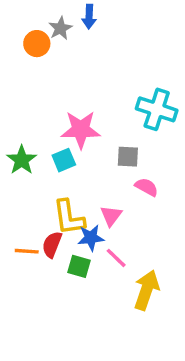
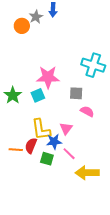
yellow arrow: (147, 290) -> (87, 173), turned -110

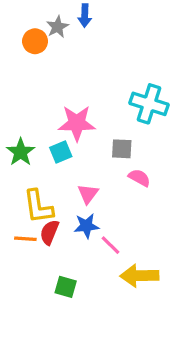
pink triangle: (66, 128) -> (88, 194), moved
yellow L-shape: (41, 130) -> (38, 207), moved
green square: (47, 159) -> (66, 287), moved

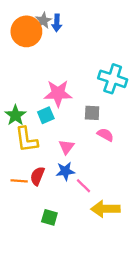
blue arrow: (85, 16) -> (57, 23), moved
orange circle: (35, 41) -> (26, 31), size x1.6
yellow L-shape: (38, 207) -> (26, 140), moved

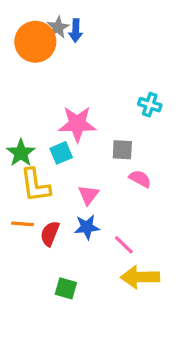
cyan cross: (113, 79) -> (150, 105), size x0.6
orange line: (19, 181) -> (22, 224), moved
pink line: (84, 186) -> (124, 245), moved

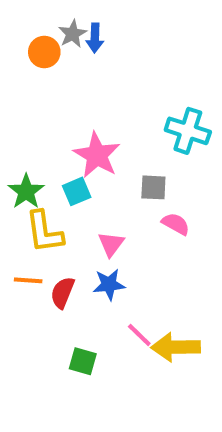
orange circle: (35, 42) -> (44, 52), size x0.6
cyan cross: (150, 105) -> (188, 131), size x1.5
pink star: (77, 124) -> (97, 155), turned 30
pink line: (124, 245) -> (139, 335), moved

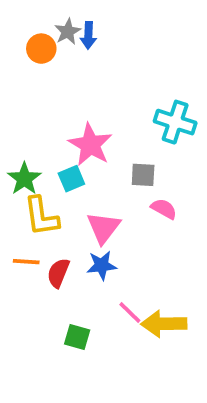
pink triangle: (111, 244) -> (104, 228), size x1.4

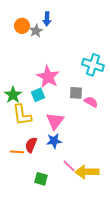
gray star: (68, 32) -> (36, 31), moved
pink semicircle: (164, 209) -> (91, 102), moved
orange line: (26, 262) -> (17, 152), moved

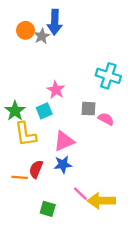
blue arrow: (47, 19) -> (55, 22), size x1.5
pink star: (48, 77) -> (56, 90), size x0.7
pink triangle: (55, 121) -> (64, 141), turned 30

